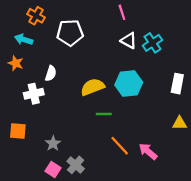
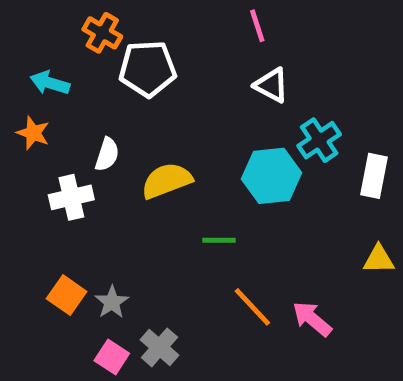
orange cross: (36, 16) -> (102, 33), moved
cyan cross: (152, 43) -> (319, 140), moved
yellow semicircle: (93, 87) -> (167, 181), moved
orange square: (18, 131) -> (67, 295), moved, turned 30

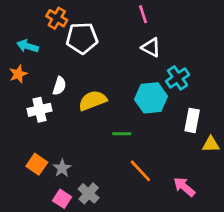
orange star: (33, 133) -> (18, 74), turned 30
white rectangle: (374, 176) -> (192, 120), moved
pink arrow: (312, 319) -> (184, 187), moved

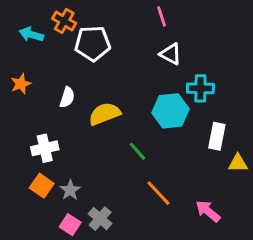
cyan arrow: (28, 46) -> (31, 34), moved
cyan cross: (178, 78) -> (200, 88), turned 35
white cross: (39, 110) -> (45, 148), moved
green line: (122, 134) -> (138, 151), turned 48

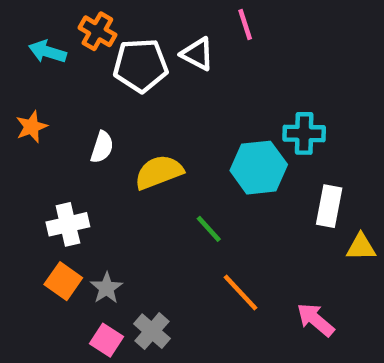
white triangle: (170, 54) -> (197, 54), moved

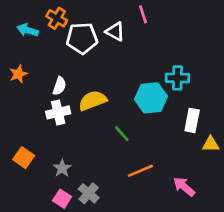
white cross: (68, 224) -> (58, 112), moved
orange square: (63, 281) -> (24, 158), moved
orange line: (241, 292) -> (140, 171), turned -70

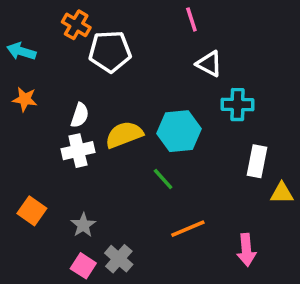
cyan arrow: (28, 30) -> (21, 51), moved
white triangle: (115, 32) -> (209, 64), moved
orange star: (18, 74) -> (25, 99), turned 30
cyan hexagon: (151, 98) -> (179, 131), moved
pink arrow: (184, 187) -> (246, 250), turned -135

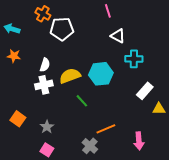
white rectangle: (257, 161) -> (145, 91), turned 30
green line: (163, 179) -> (82, 101), moved
gray cross: (119, 259) -> (90, 146), moved

